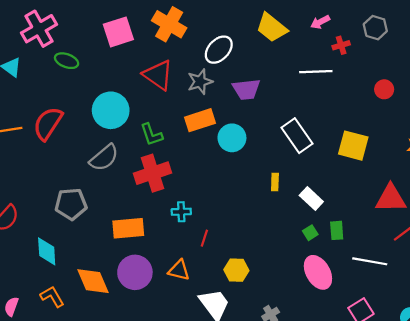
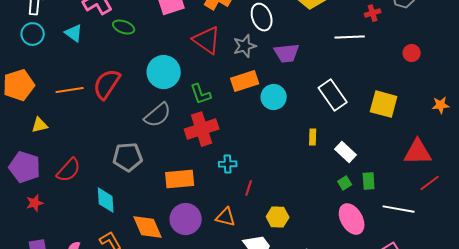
white ellipse: (219, 50) -> (262, 17), turned -64

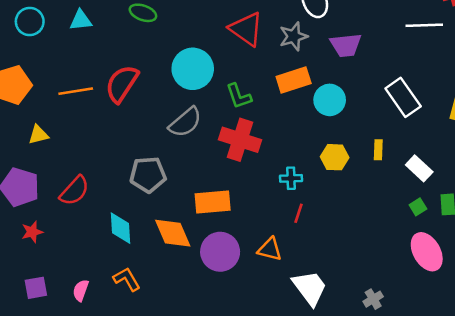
cyan triangle: (74, 33) -> (81, 20), turned -42
red cross: (202, 129) -> (240, 140), turned 36
cyan cross: (228, 164) -> (291, 178), moved
yellow hexagon: (278, 217) -> (335, 157), moved
orange diamond: (148, 227) -> (173, 233), moved

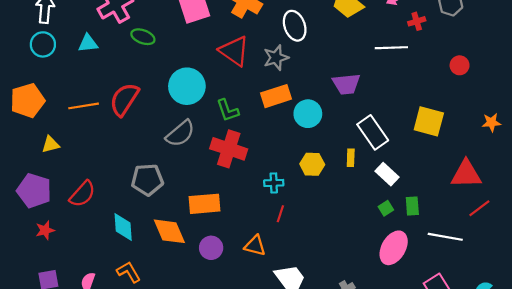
purple trapezoid: (346, 45) -> (346, 84), moved
white rectangle: (403, 97) -> (373, 132), moved
purple circle: (220, 252) -> (211, 248), size x0.7
pink ellipse: (427, 252) -> (394, 248), turned 60

